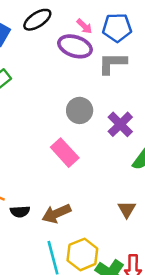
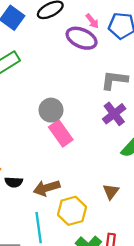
gray L-shape: (112, 63) -> (114, 80), moved
gray circle: (80, 110) -> (51, 110), moved
yellow hexagon: (82, 254) -> (72, 211), moved

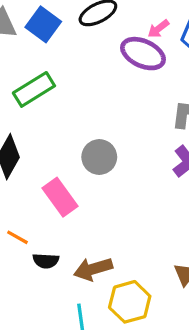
pink arrow: (92, 21) -> (158, 29), turned 91
pink rectangle: (61, 133) -> (60, 197), moved

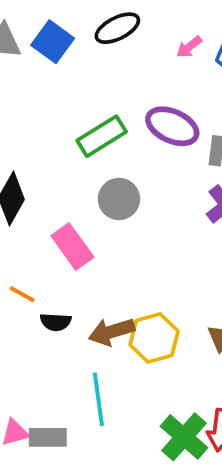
purple ellipse: (143, 54) -> (172, 126), moved
green rectangle: (34, 89) -> (102, 136), moved
yellow hexagon: (130, 302) -> (154, 338), moved

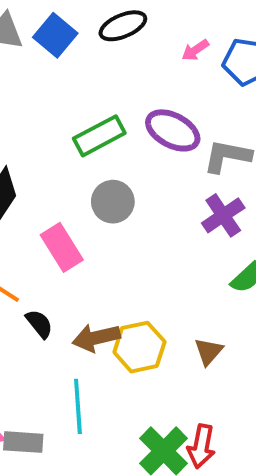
black semicircle: (56, 322) -> (39, 324), turned -136

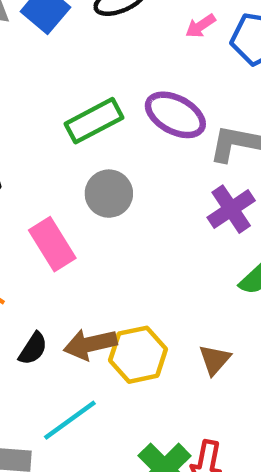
black semicircle: (39, 324) -> (33, 349), moved, turned 72
cyan line: (78, 406) -> (70, 420), turned 58

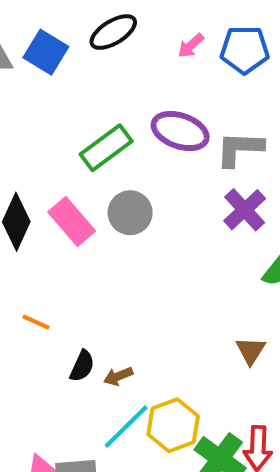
pink rectangle: (52, 244) -> (72, 222), moved
brown arrow: (90, 344) -> (118, 376), moved, size x0.6
yellow hexagon: (138, 355) -> (173, 425), moved

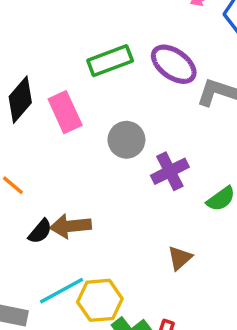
purple cross: (245, 210) -> (170, 171), moved
gray circle: (130, 213) -> (126, 140), moved
brown arrow: (118, 376) -> (71, 226), moved, size x1.6

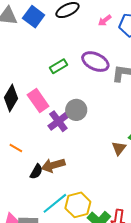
green rectangle: (110, 61) -> (58, 66), size x0.7
purple cross: (170, 171) -> (58, 121), moved
brown triangle: (180, 258) -> (119, 148), moved

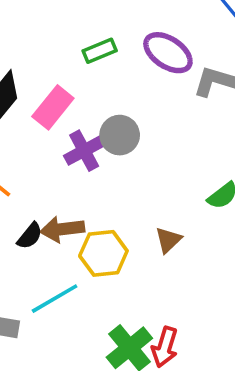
pink rectangle: (38, 101) -> (53, 107), turned 65
brown triangle: (119, 148) -> (168, 240), moved
yellow hexagon: (78, 205) -> (103, 253), moved

